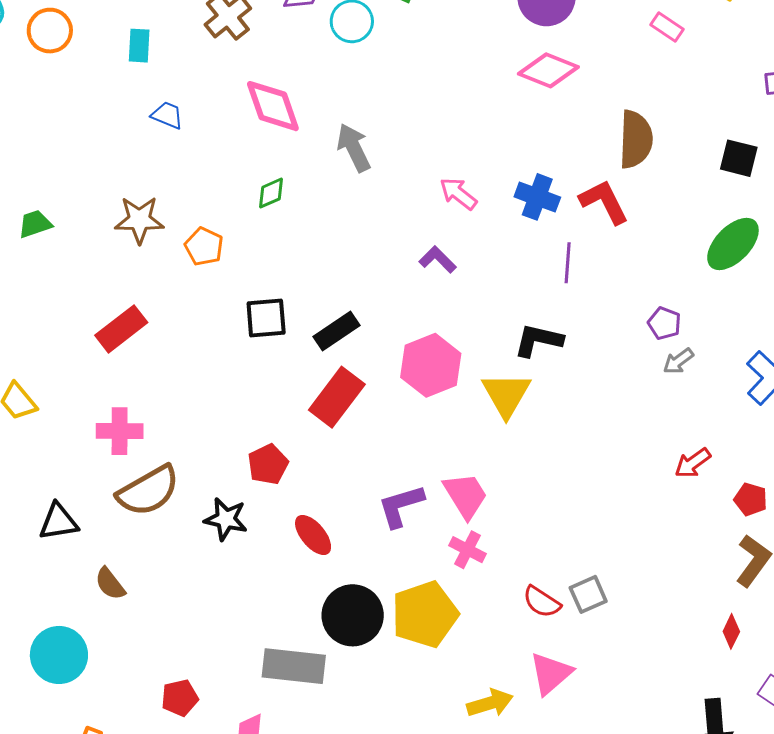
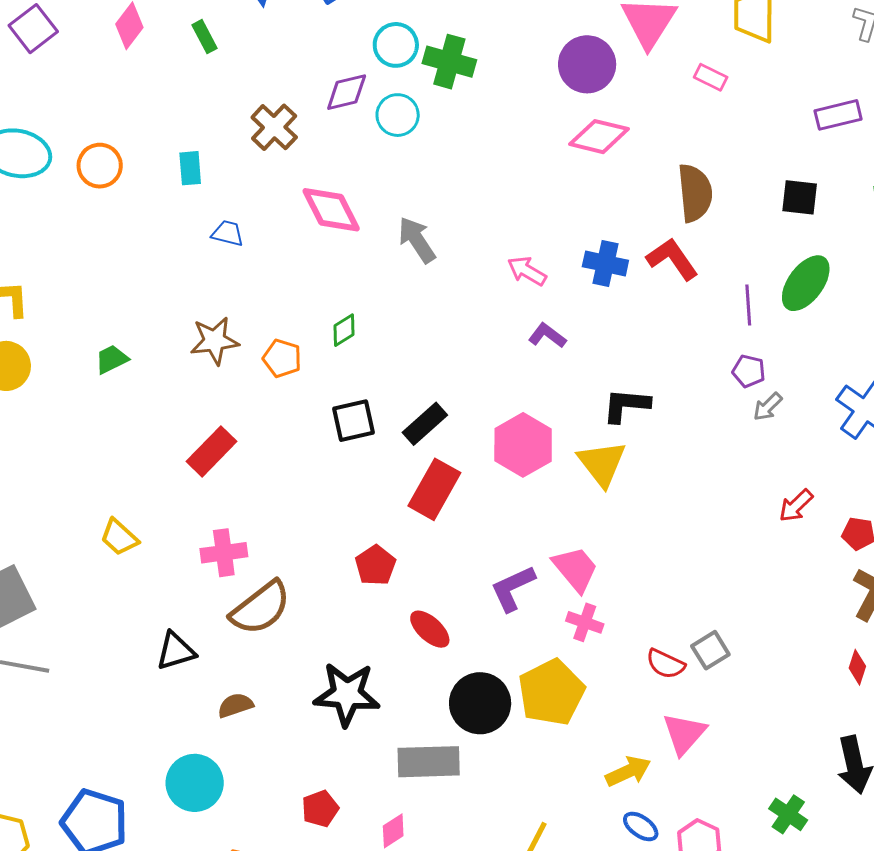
green diamond: (271, 193) -> (344, 330), moved
purple L-shape: (438, 260) -> (547, 336), moved
purple line: (568, 263) -> (748, 305), moved
black star: (226, 519) -> (347, 694), moved, size x1.5
brown semicircle: (110, 584) -> (235, 705), turned 117

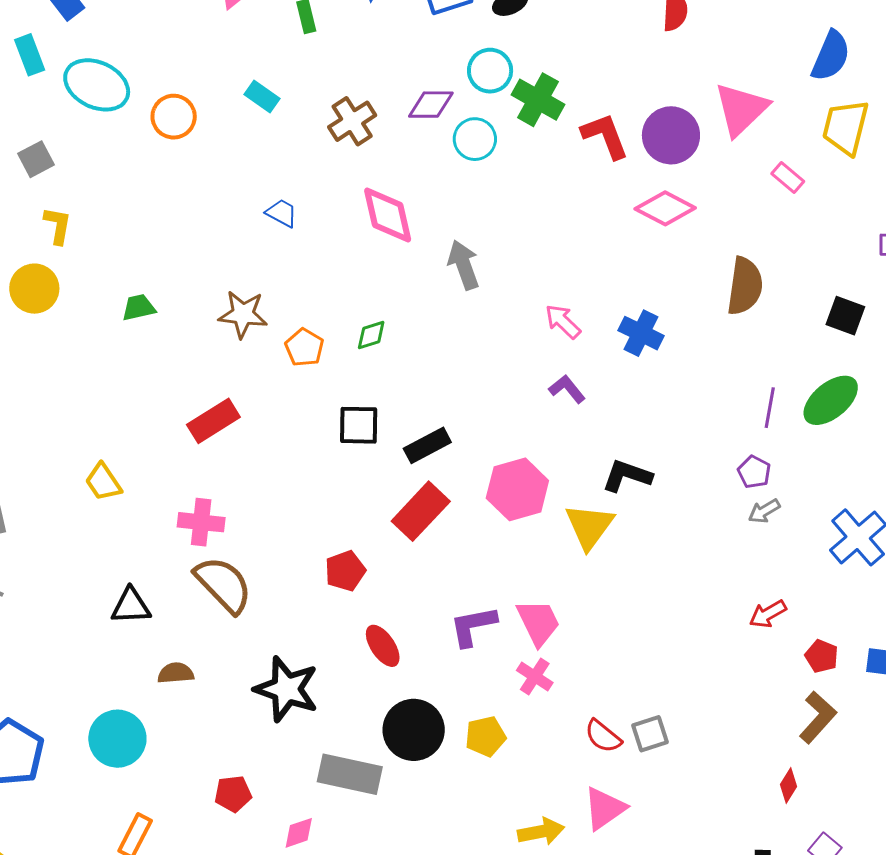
cyan rectangle: (190, 168) -> (262, 96), moved, turned -64
red L-shape: (672, 259) -> (605, 136), moved
brown semicircle: (260, 608) -> (223, 585), turned -110
yellow pentagon: (551, 692) -> (486, 736), size x0.6

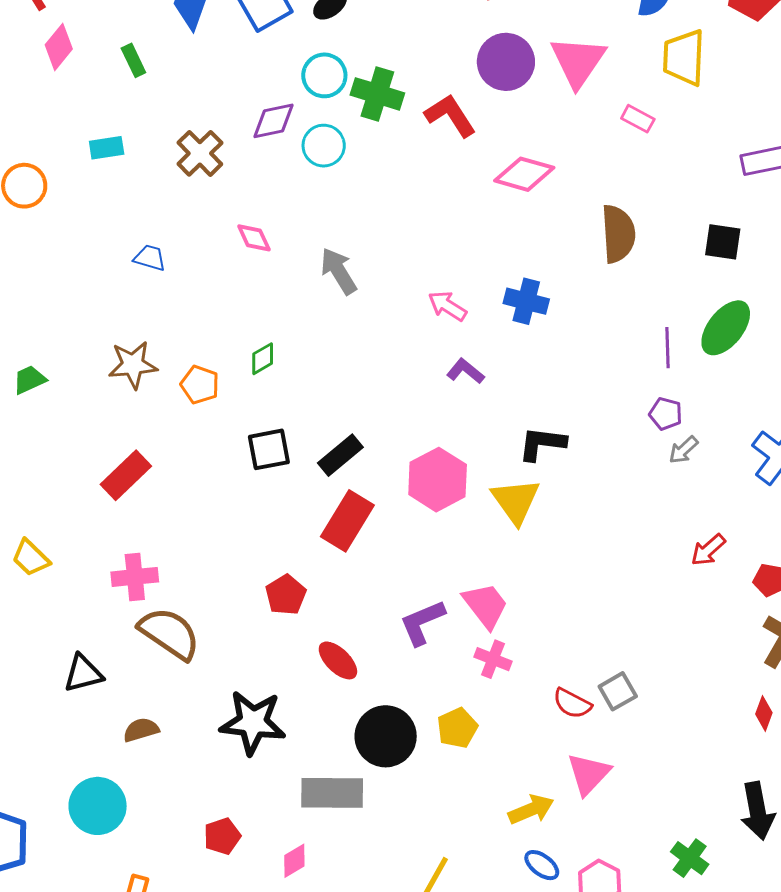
cyan rectangle: (262, 96) -> (107, 148), turned -32
purple circle: (671, 135) -> (506, 62), moved
pink diamond: (388, 215) -> (254, 238), size x0.6

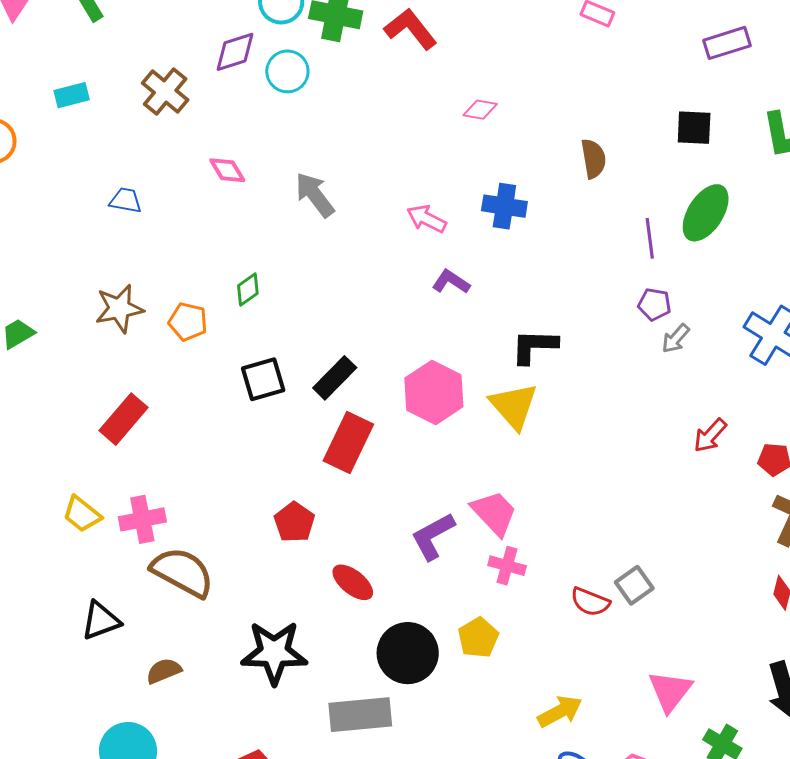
pink diamond: (524, 174) -> (480, 110), moved, size x0.6
brown semicircle: (618, 234) -> (593, 159), moved, size x0.7
yellow trapezoid: (31, 558) -> (82, 514), moved
pink triangle: (589, 774) -> (670, 691), moved

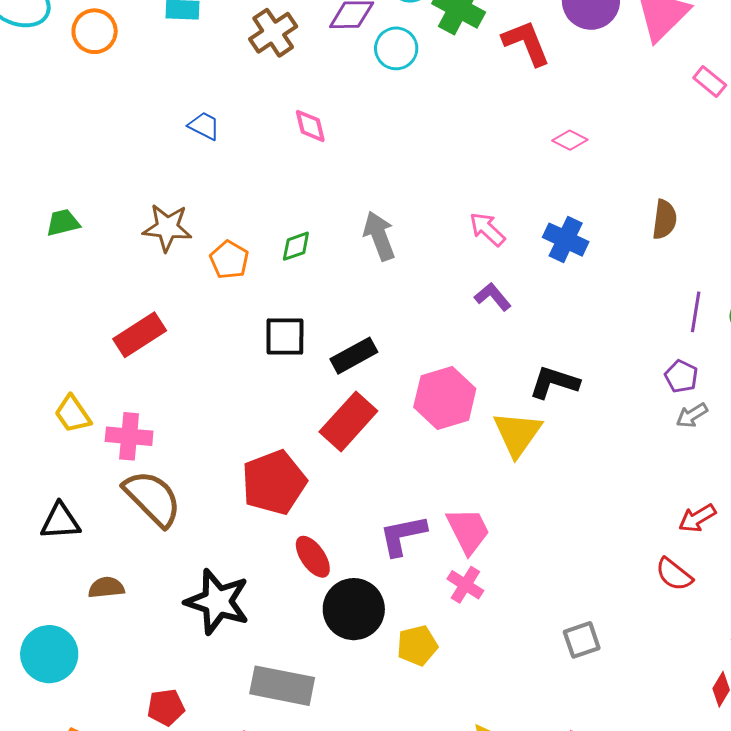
gray arrow: (315, 195) -> (379, 236), moved
red pentagon: (294, 522) -> (274, 482), size x1.6
red semicircle: (590, 602) -> (674, 574), moved
black circle: (408, 653) -> (354, 609), moved

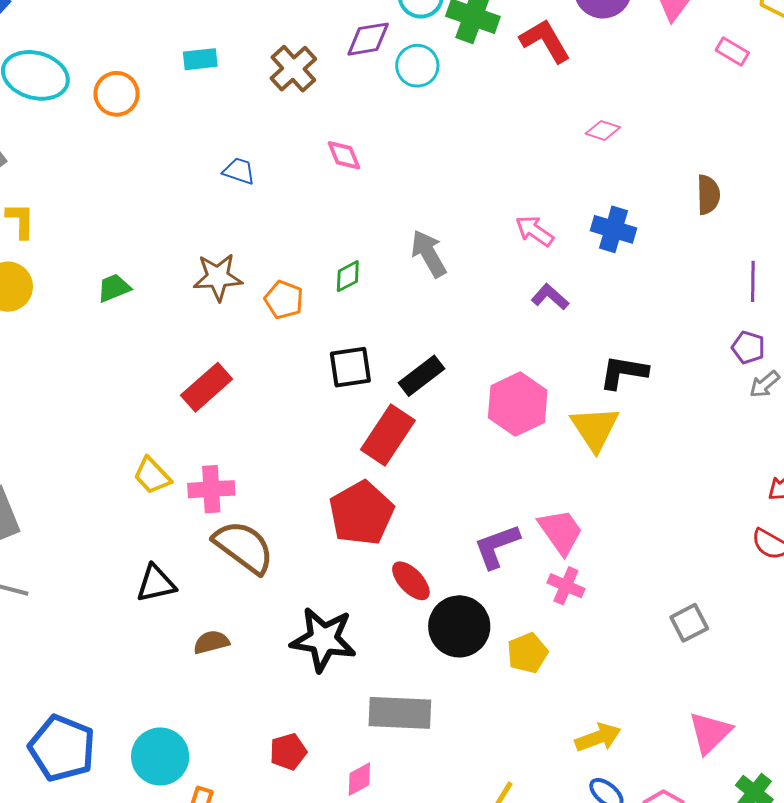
red rectangle: (348, 421) -> (388, 435), moved
cyan circle: (49, 654) -> (160, 757), moved

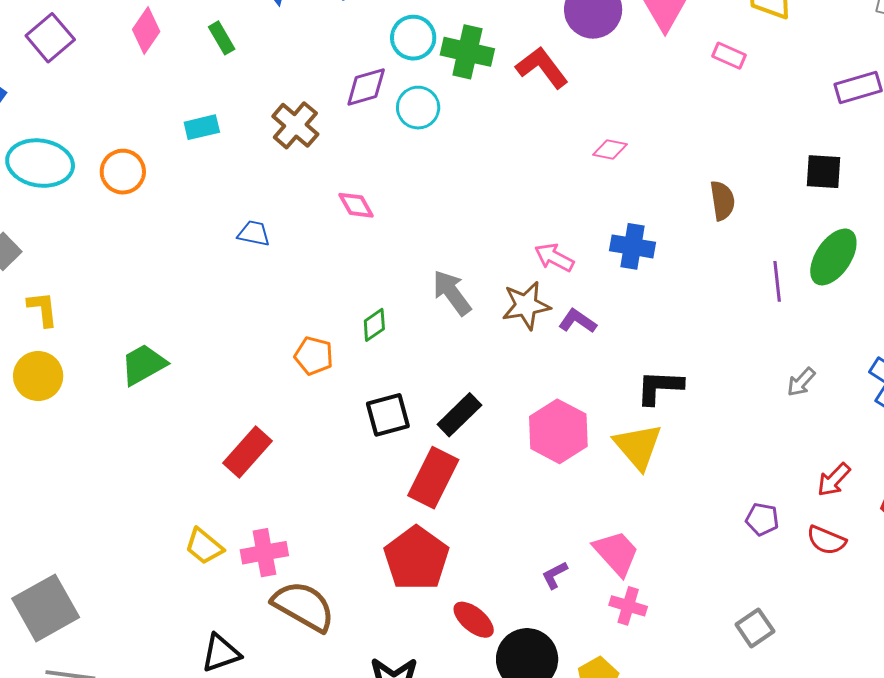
brown star: (218, 277) -> (526, 305), moved
green trapezoid: (114, 288) -> (144, 365), size x1.4
purple pentagon: (748, 347) -> (762, 519), moved
purple L-shape: (497, 546) -> (555, 575), size x0.6

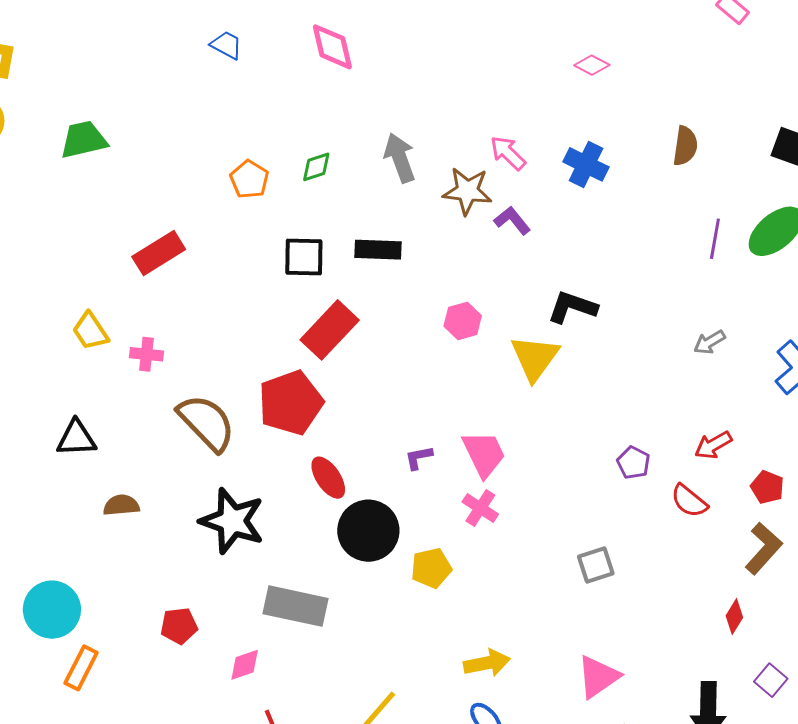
pink diamond: (356, 205) -> (332, 47), size x1.4
black rectangle: (459, 415) -> (378, 250), moved, turned 30
pink hexagon: (558, 431) -> (463, 321), size x0.6
pink cross: (264, 553) -> (146, 354), size x0.7
brown semicircle: (304, 606) -> (206, 423), moved

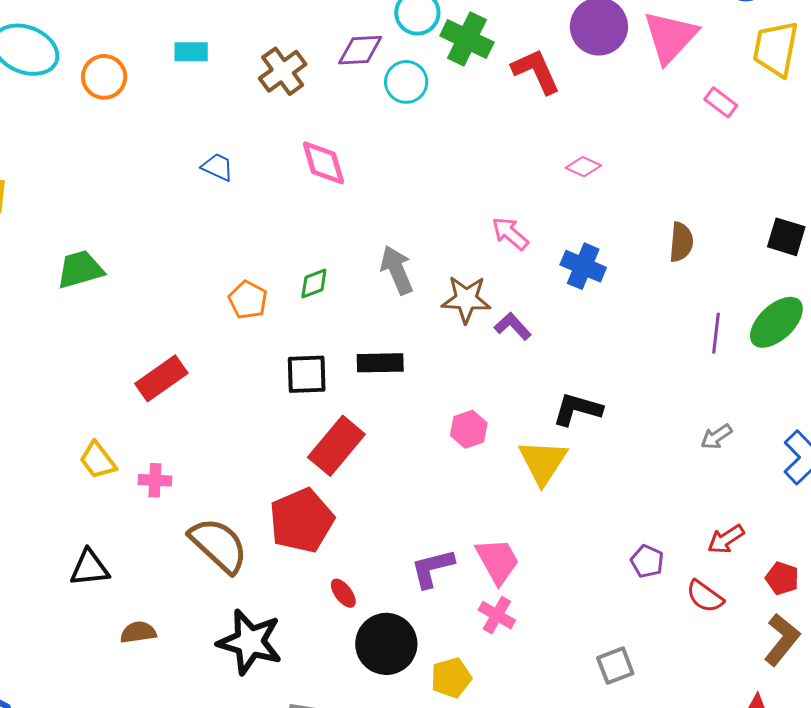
pink arrow: (508, 153) -> (510, 233), moved
purple L-shape: (419, 458) -> (432, 568), size x1.6
red ellipse: (328, 478) -> (343, 593), size x0.7

